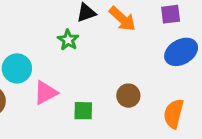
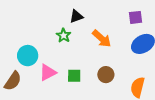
orange arrow: (122, 19) -> (102, 39), moved
green square: (83, 111) -> (74, 76), moved

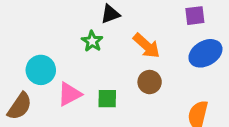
brown circle: (106, 75) -> (150, 82), moved

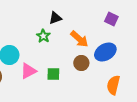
purple square: (195, 16) -> (111, 19), turned 32
blue ellipse: (205, 53) -> (105, 52), moved

